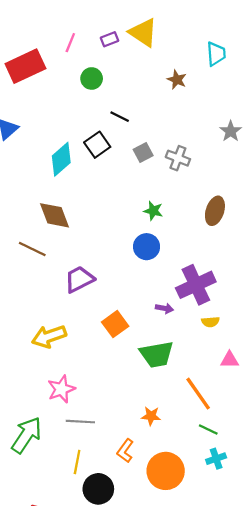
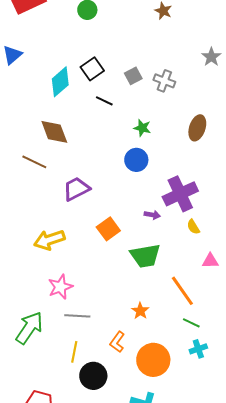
black line: (120, 117) -> (104, 101), moved
yellow semicircle: (210, 322) -> (193, 227), turned 63
orange star: (151, 416) -> (140, 311), turned 30

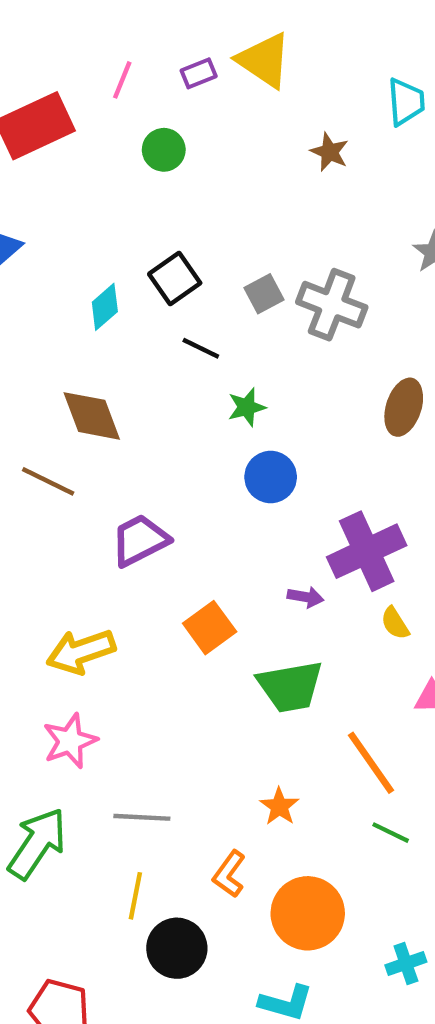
gray cross: (164, 81) -> (332, 305), size x1.4
cyan diamond: (60, 82) -> (105, 307), size x0.7
green star: (142, 128) -> (247, 407), moved, turned -30
pink star: (60, 287) -> (70, 741), moved
cyan cross: (198, 349) -> (406, 963), moved

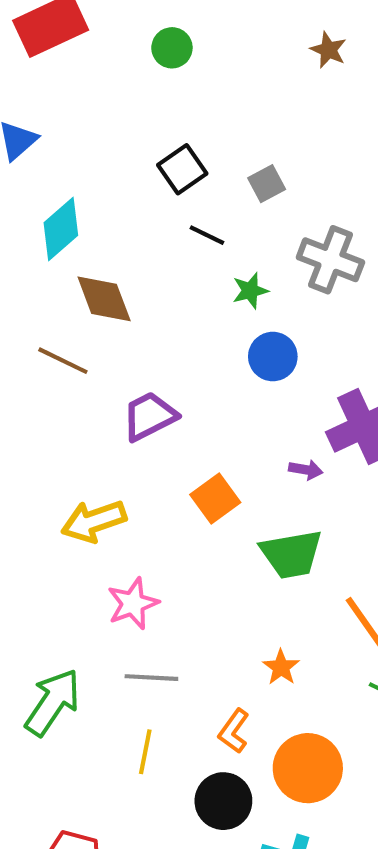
gray cross: (332, 305) -> (330, 260), moved
cyan diamond: (105, 307) -> (61, 229), moved, size x1.4
pink star: (70, 741) -> (133, 603), moved
black circle: (177, 948) -> (223, 801), moved

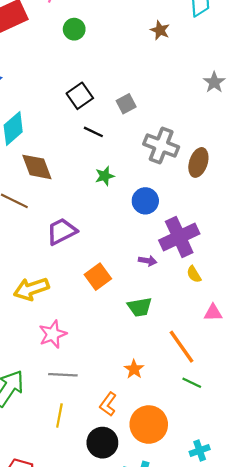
green star: (250, 291) -> (105, 176), moved
blue circle: (273, 357) -> (145, 201), moved
green trapezoid: (291, 554) -> (140, 307), size x0.7

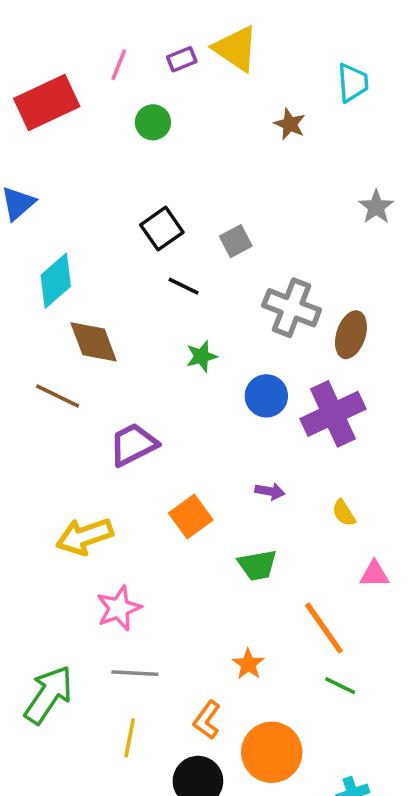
purple cross: (179, 237) -> (333, 414), moved

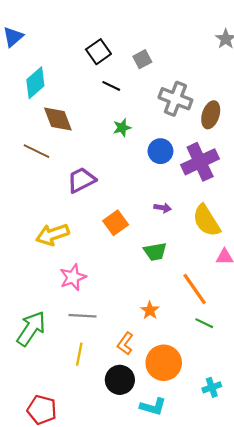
yellow semicircle: (344, 513) -> (206, 221), size x2.0

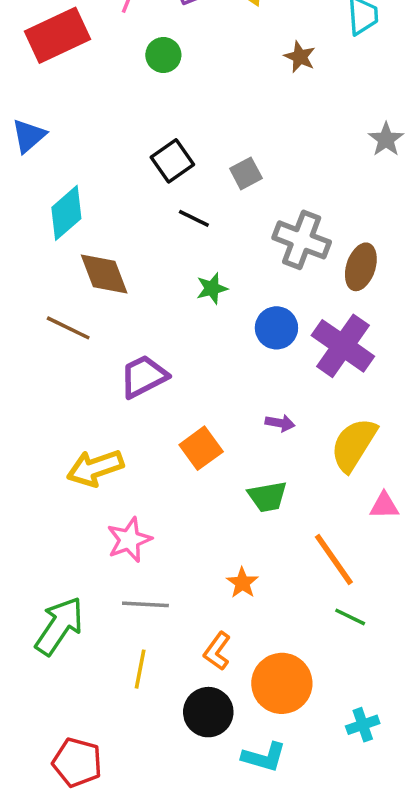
purple cross: (200, 162) -> (343, 346), turned -30
yellow semicircle: (206, 221) -> (354, 445), turned 64
orange star: (150, 310) -> (242, 583), moved

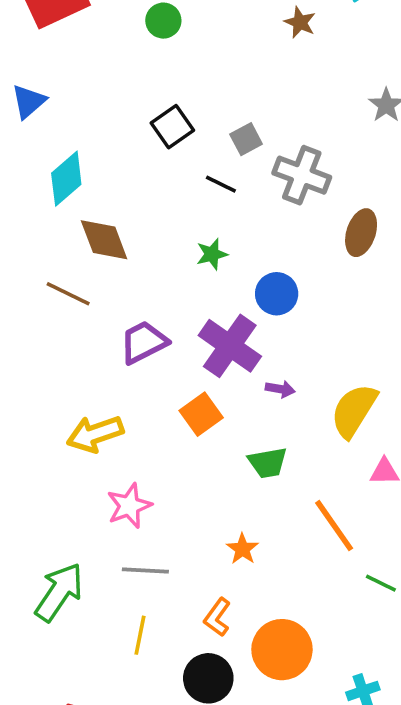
black line: (194, 218) -> (221, 184), moved
gray cross: (302, 240) -> (302, 175), moved
purple cross: (343, 346) -> (230, 346), moved
green line: (350, 617) -> (381, 583), moved

